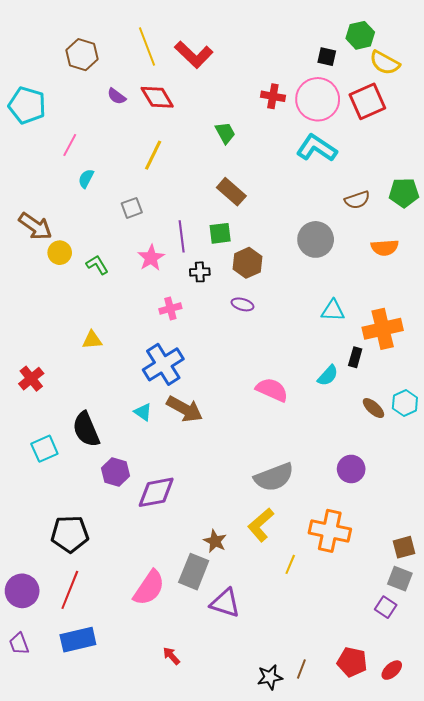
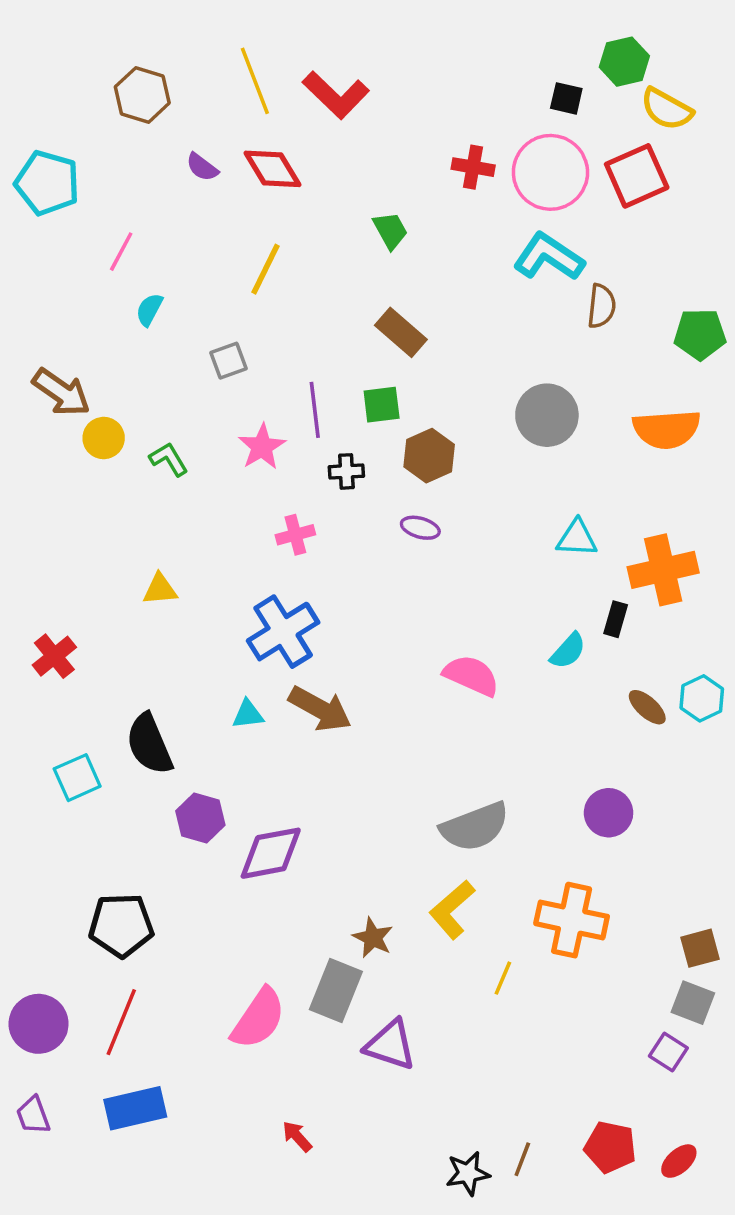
brown semicircle: (357, 200) -> (601, 306), moved, turned -65
orange semicircle: (385, 248) -> (667, 429), size x1.4
cyan triangle: (143, 412) -> (248, 714), turned -42

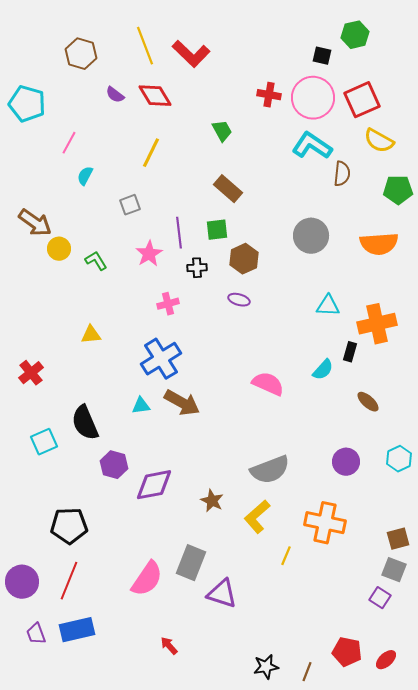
yellow semicircle: (667, 109) -> (379, 141), moved
cyan hexagon: (702, 698) -> (399, 459), moved
brown star: (373, 938) -> (212, 501), moved
purple trapezoid: (33, 1115) -> (36, 634), moved
brown line: (522, 1159) -> (307, 672), moved

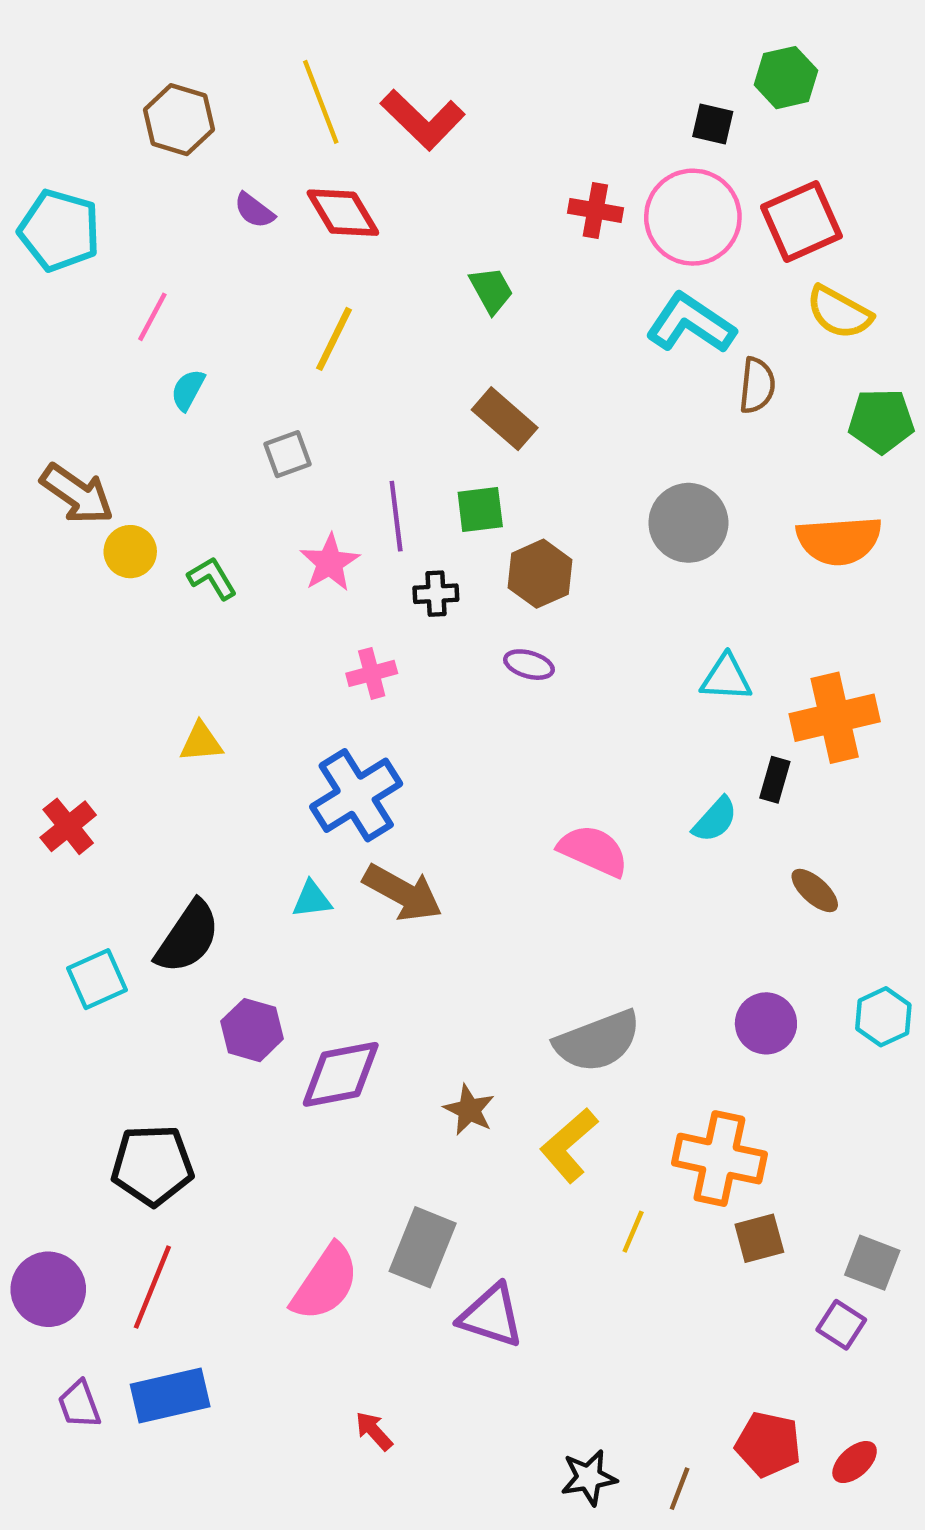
black semicircle: (85, 423) -> (188, 937), turned -123
brown square: (398, 539) -> (759, 1238), moved

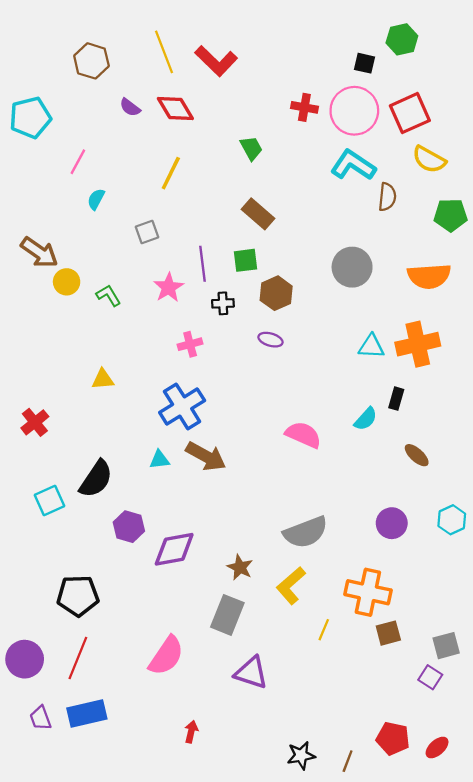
cyan pentagon: (59, 230) -> (30, 118), turned -30
orange cross: (835, 718) -> (418, 344), moved
gray rectangle: (423, 1247) -> (227, 615), moved
gray square: (872, 1263) -> (446, 646), turned -36
red arrow: (374, 1431) -> (191, 732), turned 55

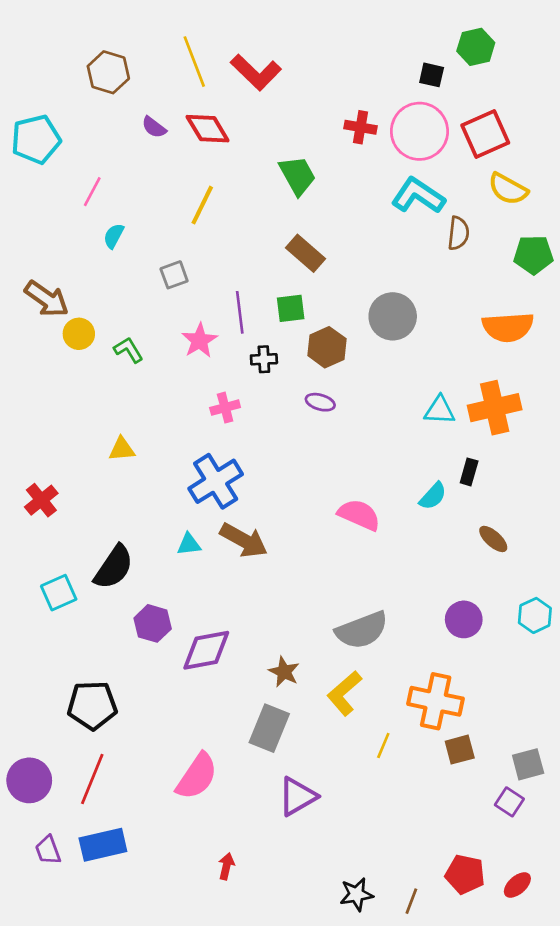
green trapezoid: (251, 148) -> (297, 176), size x1.4
gray circle: (352, 267) -> (393, 316), moved
purple triangle: (251, 673) -> (297, 796), turned -48

